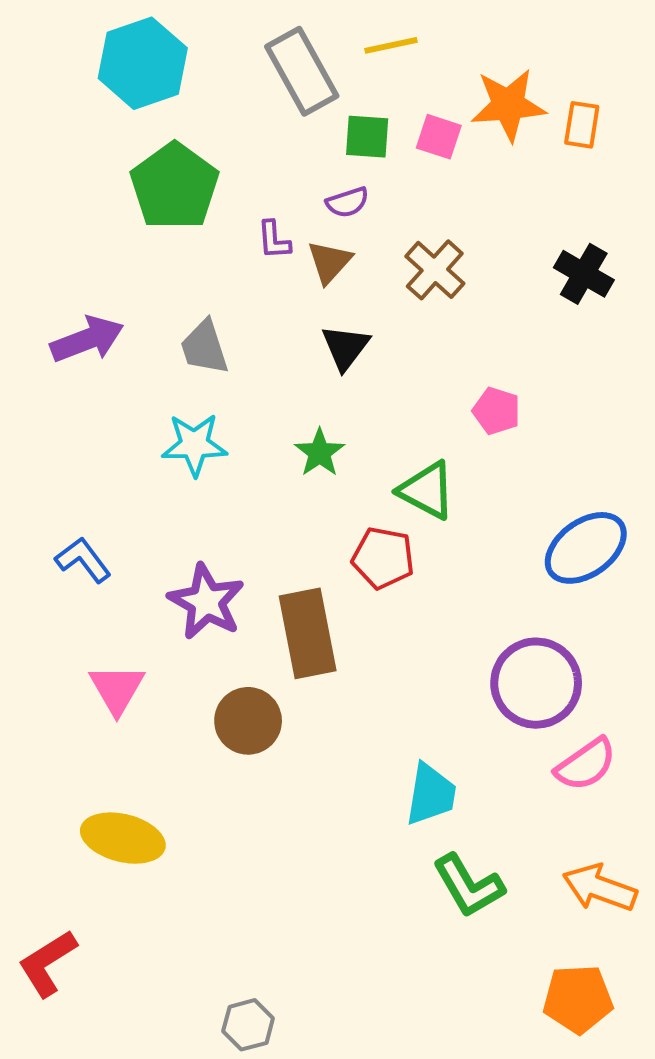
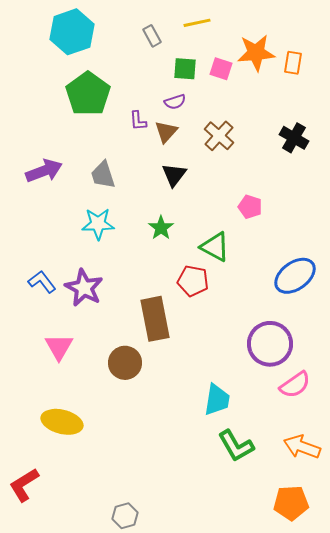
gray rectangle: (302, 71) -> (152, 36), size x0.5
purple star: (206, 602) -> (84, 288), moved

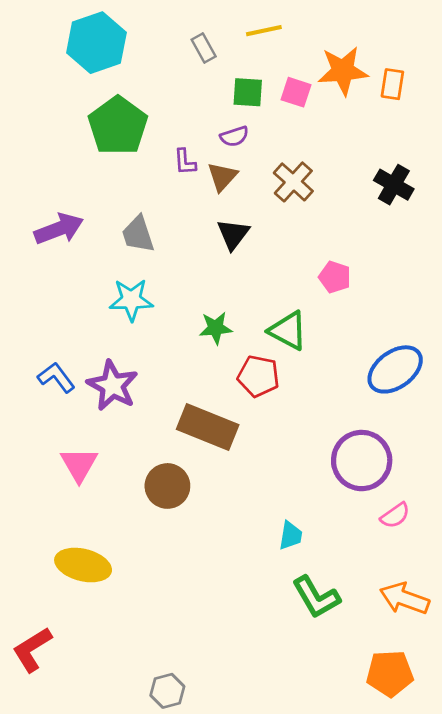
green star: (161, 228) -> (216, 328), moved, turned 30
brown rectangle: (155, 319) -> (208, 427), turned -57
pink semicircle: (295, 385) -> (395, 515), size x0.7
cyan trapezoid: (217, 400) -> (291, 536), size x0.7

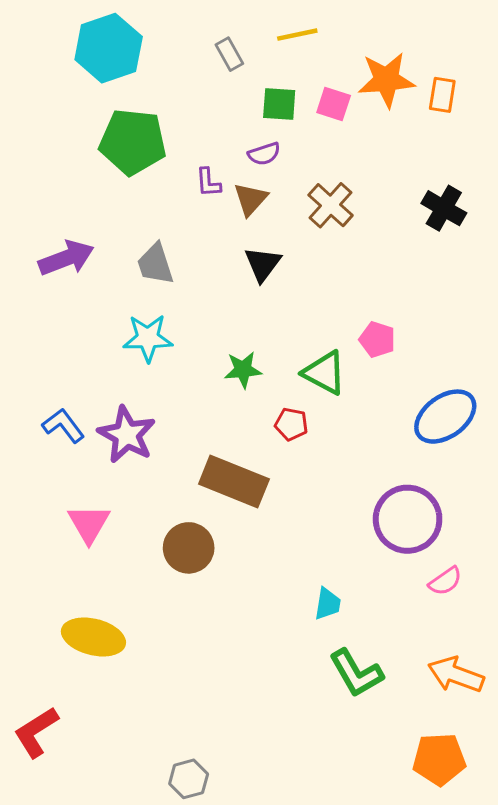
green pentagon: (118, 126) -> (133, 142), turned -30
pink pentagon: (335, 277) -> (377, 340), moved
red pentagon: (259, 376) -> (291, 424), size x0.7

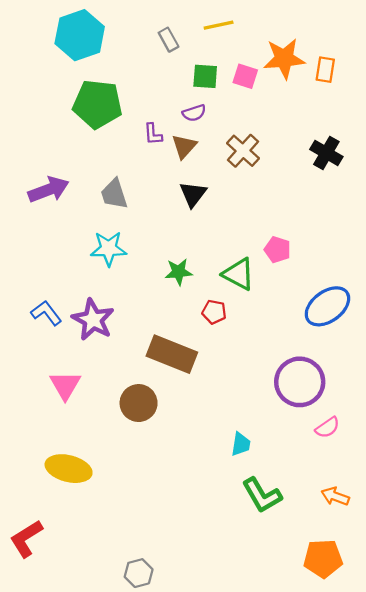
orange arrow: (456, 675) -> (335, 496), size x0.7

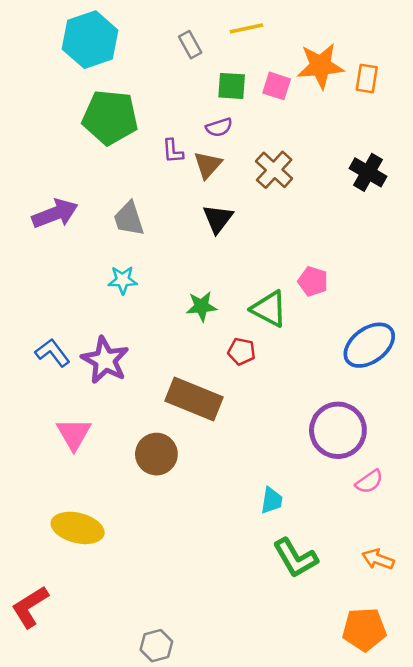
cyan star: (109, 249) -> (123, 280), size x0.7

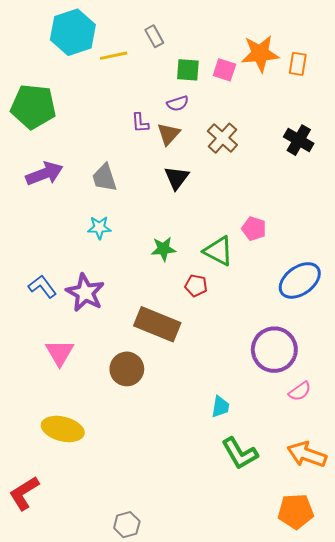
yellow line: (247, 28) -> (114, 56), moved
green pentagon: (110, 117) -> (33, 107), moved
orange arrow: (378, 559) -> (307, 454), size x1.5

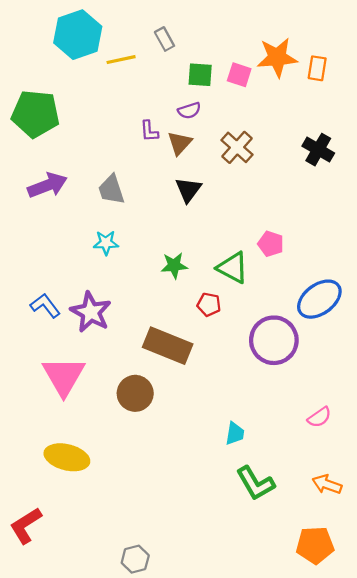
purple circle: (274, 350) -> (274, 340), moved
pink triangle: (60, 353) -> (64, 376), size x1.4
orange arrow: (307, 454) -> (327, 484), size x0.7

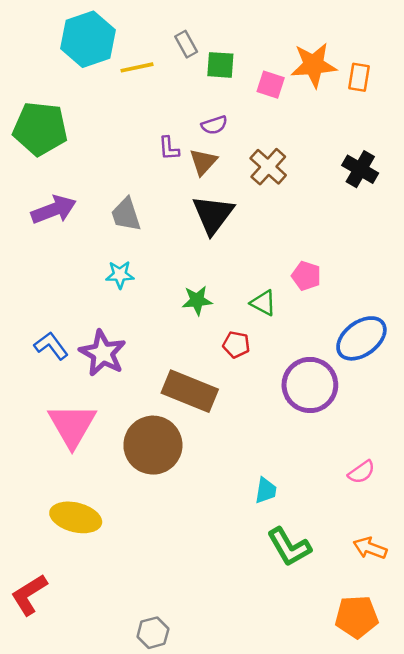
green square: (200, 75) -> (220, 65), moved
black triangle: (188, 190) -> (213, 215), size x1.4
green triangle: (233, 268) -> (263, 303), size x0.7
brown circle: (135, 393) -> (153, 445), size x1.4

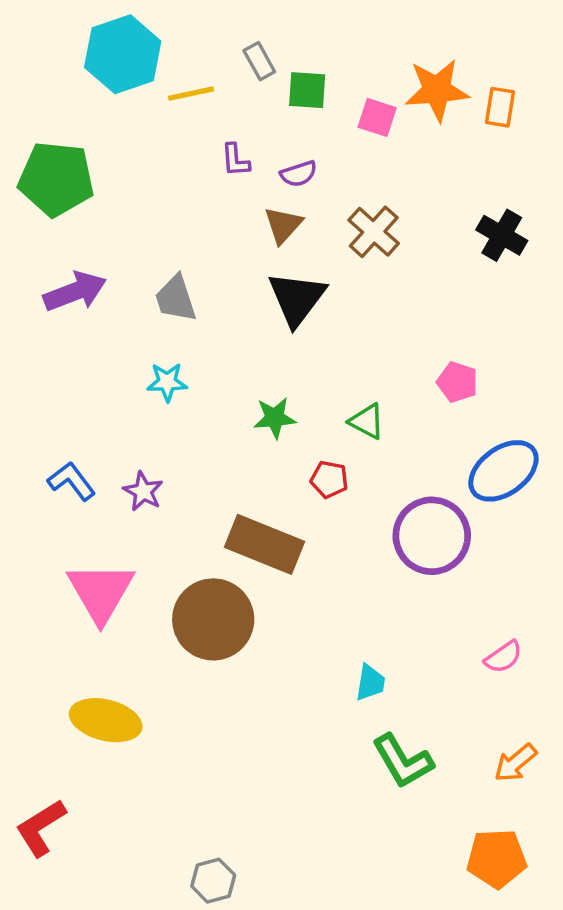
purple L-shape: (169, 148) -> (235, 160), moved
pink pentagon: (306, 276) -> (457, 382), moved
purple star: (103, 353) -> (143, 491), size x0.6
orange arrow: (370, 548) -> (515, 763), turned -60

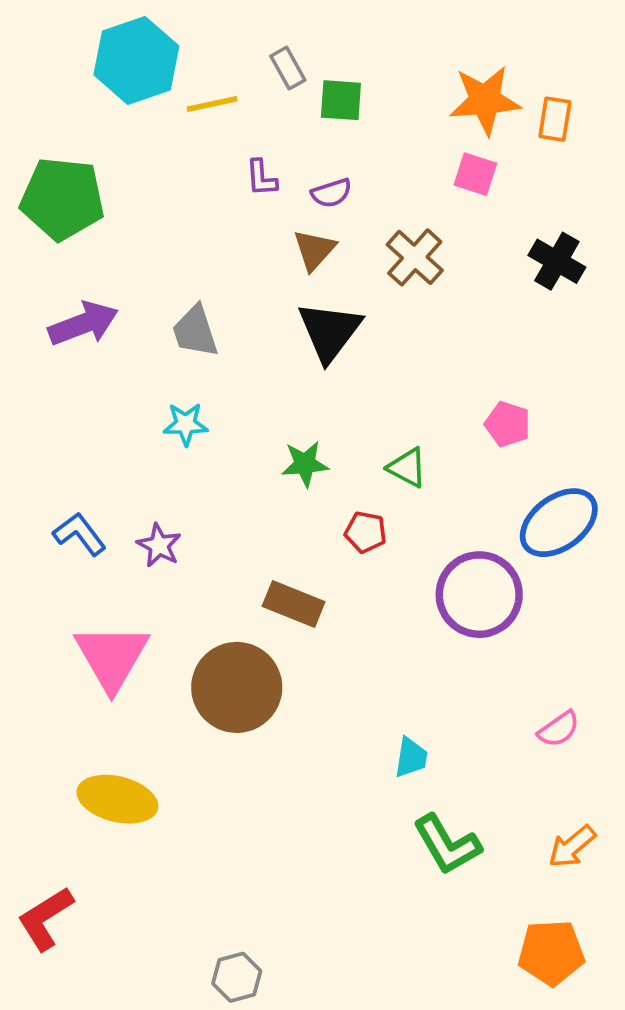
pink square: (377, 117) -> (475, 174), moved
brown rectangle: (264, 544) -> (294, 604), size x0.7

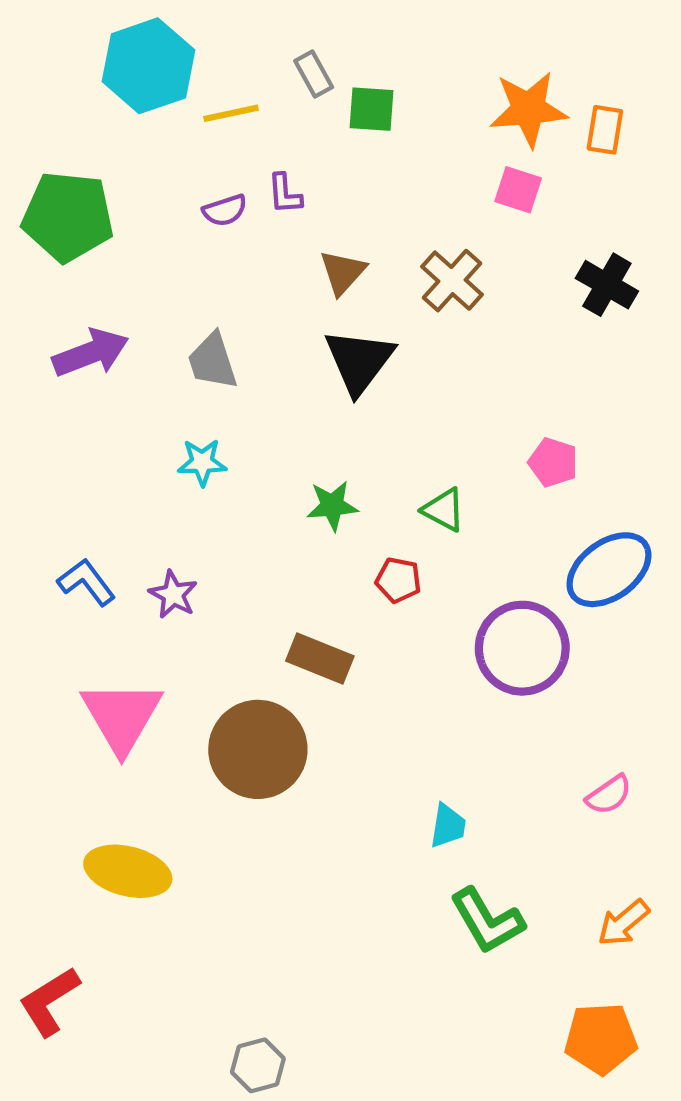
purple semicircle: (331, 193) -> (225, 210), moved

